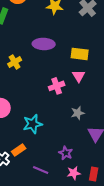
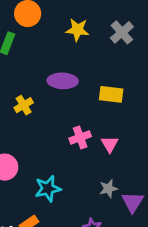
pink triangle: (79, 76) -> (110, 144), moved
gray star: (78, 113) -> (108, 189), moved

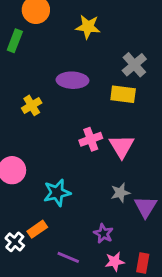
gray cross: (122, 32) -> (134, 65), moved
pink triangle: (110, 144) -> (122, 146), size x1.4

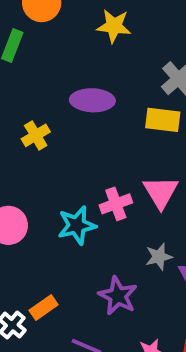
pink cross: (91, 139) -> (116, 204), moved
cyan star: (57, 193) -> (77, 225), moved
purple star: (103, 233) -> (118, 296), moved, size x1.4

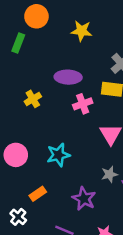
pink cross: (116, 204) -> (83, 104), moved
orange rectangle: (44, 307) -> (38, 194), moved

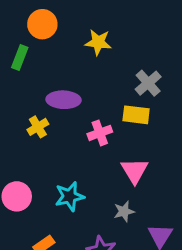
purple ellipse: (68, 77) -> (64, 100), moved
gray star: (109, 174) -> (124, 212), moved

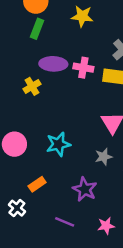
green rectangle: (20, 57) -> (37, 29), moved
pink cross: (100, 133) -> (83, 68), moved, turned 30

